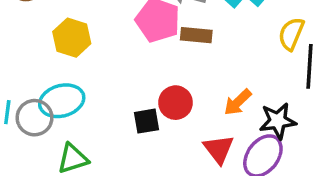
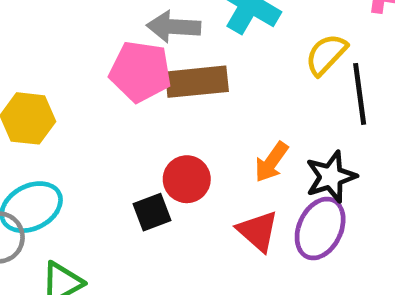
yellow semicircle: (291, 34) -> (326, 55), turned 32
brown rectangle: (196, 35) -> (197, 82), size x1.4

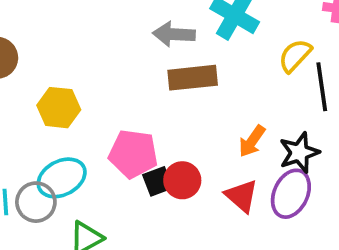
pink pentagon: (140, 72) -> (133, 154), moved
red circle: (187, 179) -> (182, 180), moved

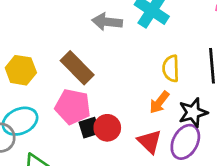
yellow semicircle: (295, 56) -> (171, 68), moved, turned -48
brown rectangle: (193, 78) -> (77, 68), moved, turned 48

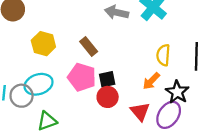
brown rectangle: (77, 68) -> (89, 47), size x0.7
black star: (193, 112) -> (177, 92), turned -30
black square: (89, 128) -> (107, 79), moved

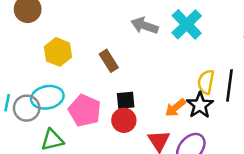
yellow semicircle: (163, 55) -> (206, 82), moved
pink pentagon: (82, 77) -> (85, 111), moved
black star: (177, 92) -> (200, 105), moved

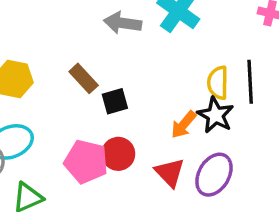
black square: (126, 100) -> (115, 101), moved
pink pentagon: (85, 111) -> (86, 162), moved

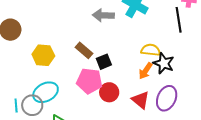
black line: (250, 82) -> (179, 20), moved
yellow semicircle: (218, 83) -> (151, 50), moved, turned 102
pink pentagon: (86, 162) -> (89, 81), moved

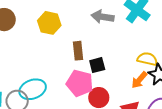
brown rectangle: (84, 50) -> (78, 51), turned 36
yellow hexagon: (43, 55) -> (49, 23), moved

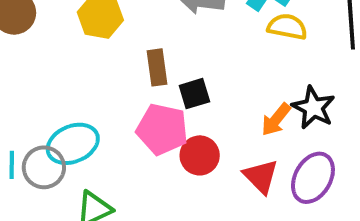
yellow semicircle: (147, 59) -> (287, 27), moved

